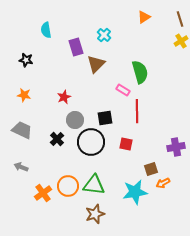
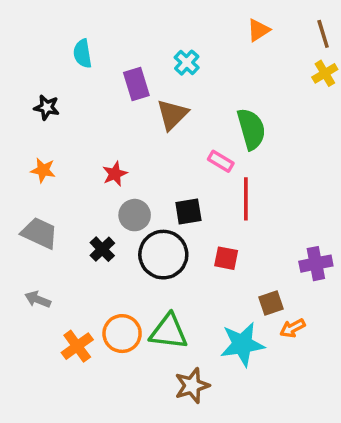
brown star: (95, 214) -> (192, 386), moved

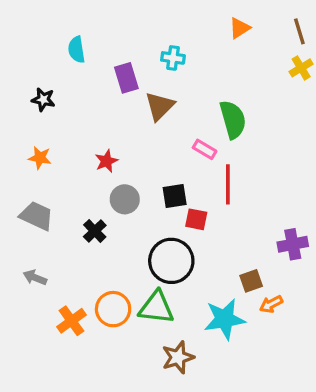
cyan cross: (187, 63) -> (173, 58), turned -35
black circle: (163, 255) -> (171, 261), moved
red square: (226, 258) -> (196, 219), moved

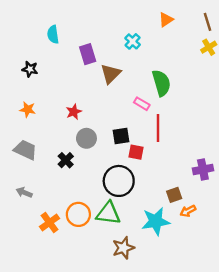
cyan cross: (173, 58) -> (133, 41), moved, turned 35

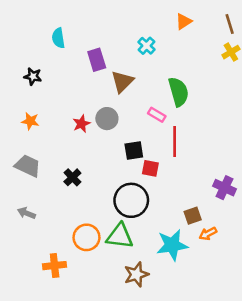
gray circle: (86, 138) -> (107, 119), moved
purple cross: (203, 169) -> (225, 188), turned 36
orange cross: (50, 222) -> (55, 266), moved, turned 30

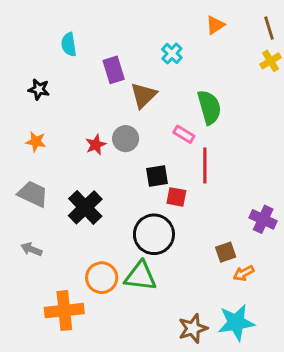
black cross: (72, 177) -> (85, 207), size x1.6
cyan star: (172, 245) -> (236, 322), moved
orange cross: (55, 266) -> (64, 311), size x1.4
brown star: (136, 274) -> (193, 328), moved

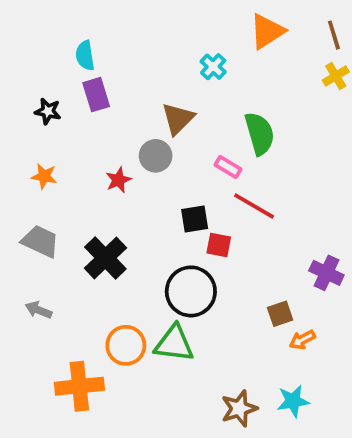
orange triangle: (215, 25) -> (267, 31), size x1.5
purple rectangle: (114, 70) -> (96, 95), moved
gray circle: (126, 139) -> (156, 156), moved
red line: (205, 166) -> (254, 206), turned -60
cyan star: (236, 322) -> (293, 401), size x0.7

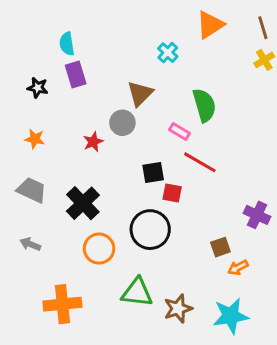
green triangle: (174, 343) -> (137, 292), moved
orange circle: (126, 345) -> (99, 249), moved
cyan star: (293, 401) -> (231, 316), size x1.4
brown star: (239, 408) -> (178, 309), moved

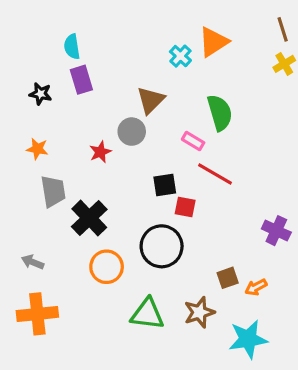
orange triangle: (210, 25) -> (213, 42), moved
gray trapezoid: (32, 190) -> (53, 191), moved, turned 56
brown square: (220, 247) -> (228, 278), moved
orange cross: (62, 304) -> (37, 314), moved
brown star: (178, 309) -> (199, 312), moved

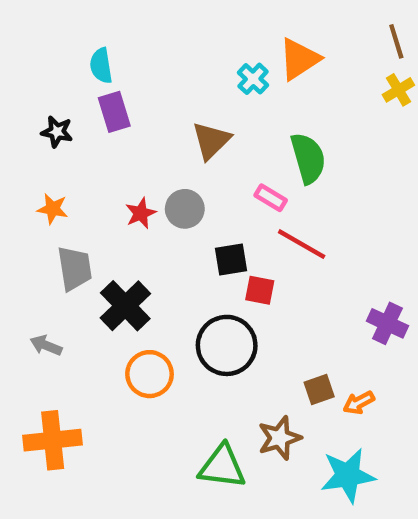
gray circle: (132, 132) -> (185, 209), moved
gray arrow: (33, 262) -> (46, 345), moved
green triangle: (147, 314) -> (222, 467), moved

